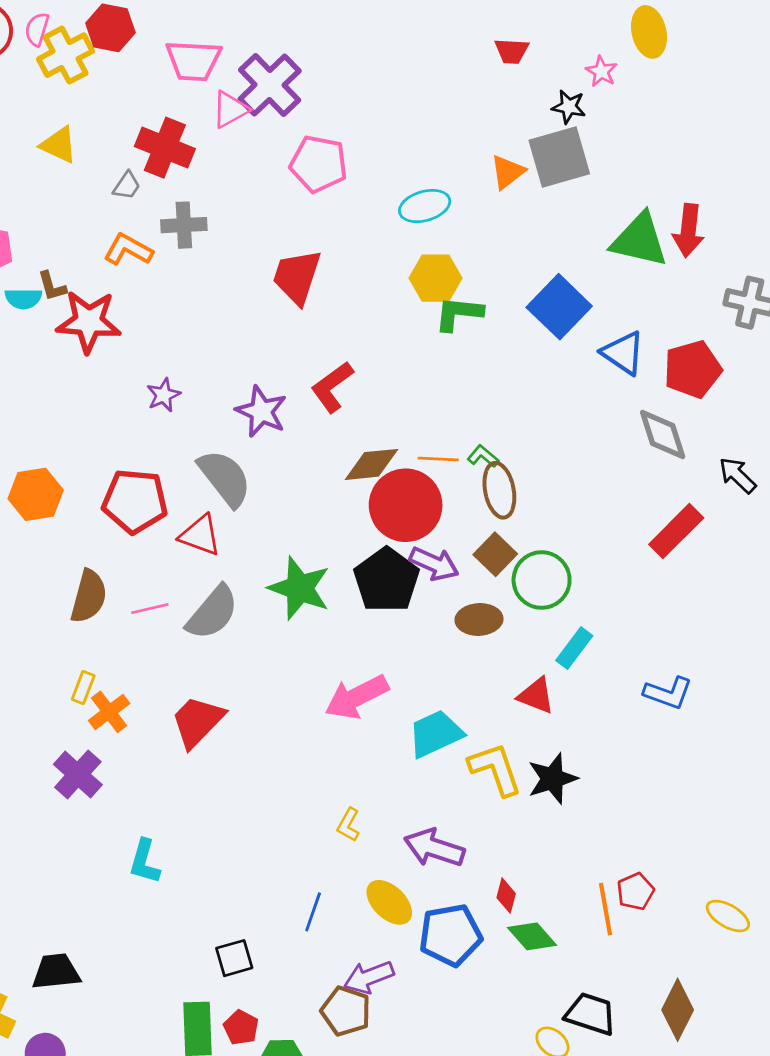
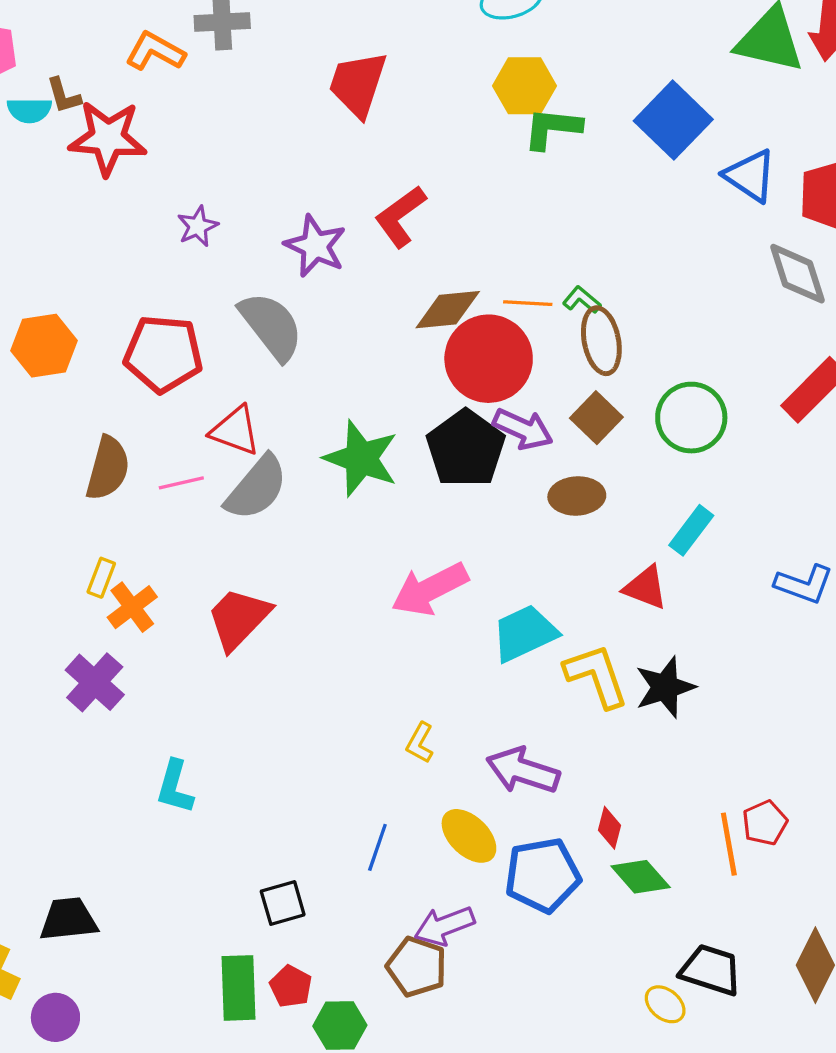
red triangle: (200, 535) -> (235, 431), moved
green circle: (542, 580) -> (691, 418), moved

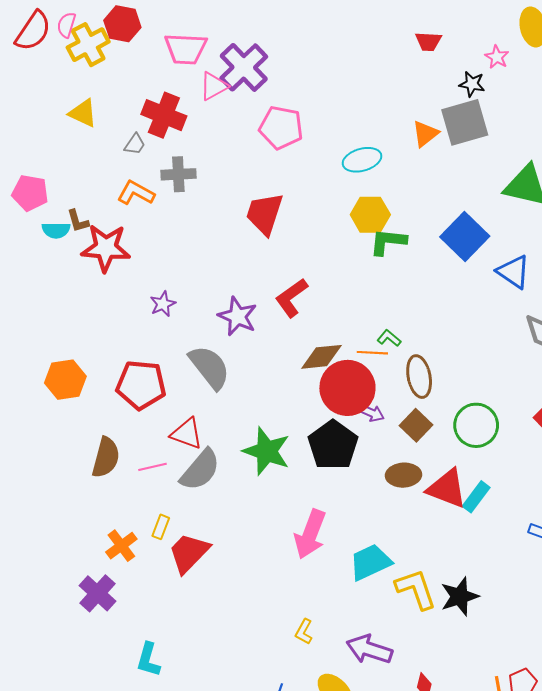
green L-shape: (582, 300) -> (389, 338), moved
purple arrow: (523, 429) -> (371, 413), moved, size x0.7
yellow rectangle: (101, 578) -> (161, 527), moved
red triangle: (645, 588) -> (447, 489), moved, size x1.4
pink arrow: (430, 589) -> (310, 534), turned -42

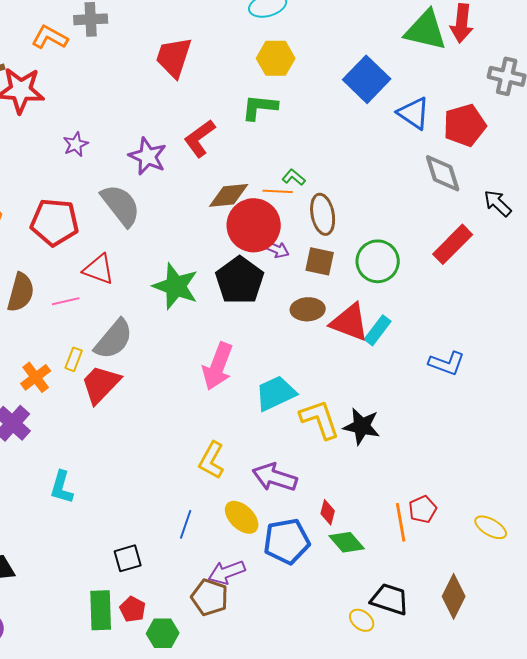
green L-shape: (388, 242) -> (260, 107), moved
brown square: (416, 425) -> (320, 261), turned -32
gray semicircle: (200, 470) -> (114, 339), moved
black star: (460, 596) -> (362, 426), turned 30
yellow L-shape: (304, 632) -> (212, 460), size x1.5

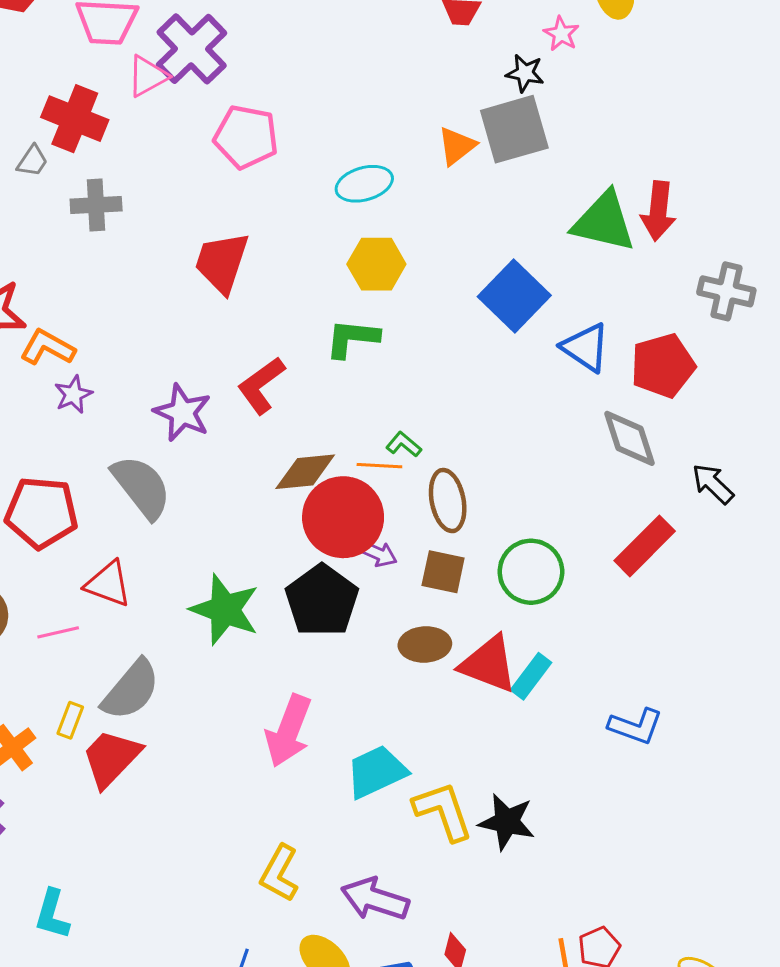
orange L-shape: (50, 37) -> (48, 347), moved

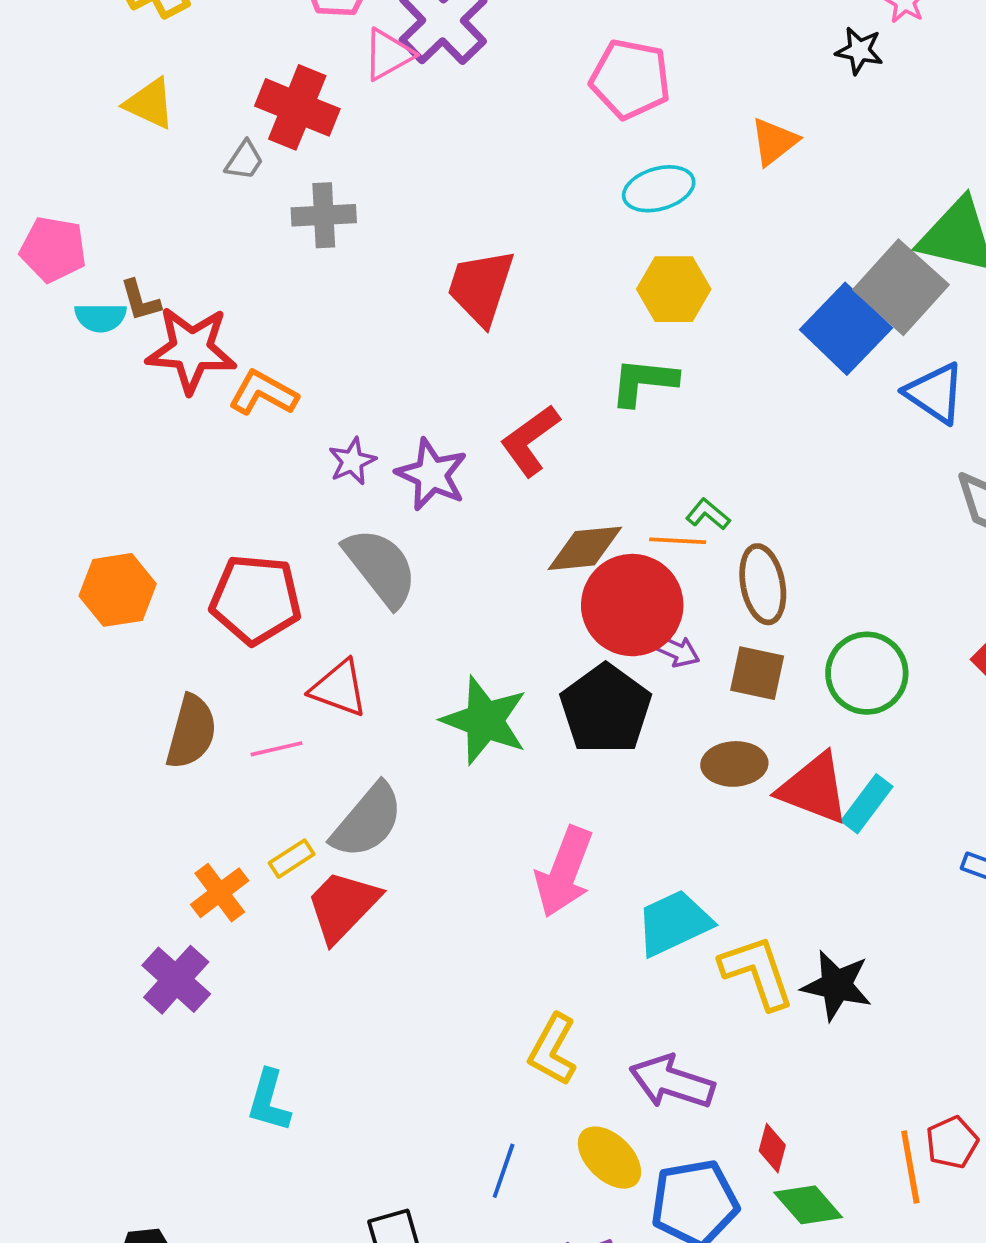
gray square: (514, 129) -> (901, 287), moved, turned -32
pink pentagon: (246, 137) -> (630, 79), moved
purple star: (73, 394) -> (352, 461), moved
yellow rectangle: (70, 720) -> (292, 859), turned 36

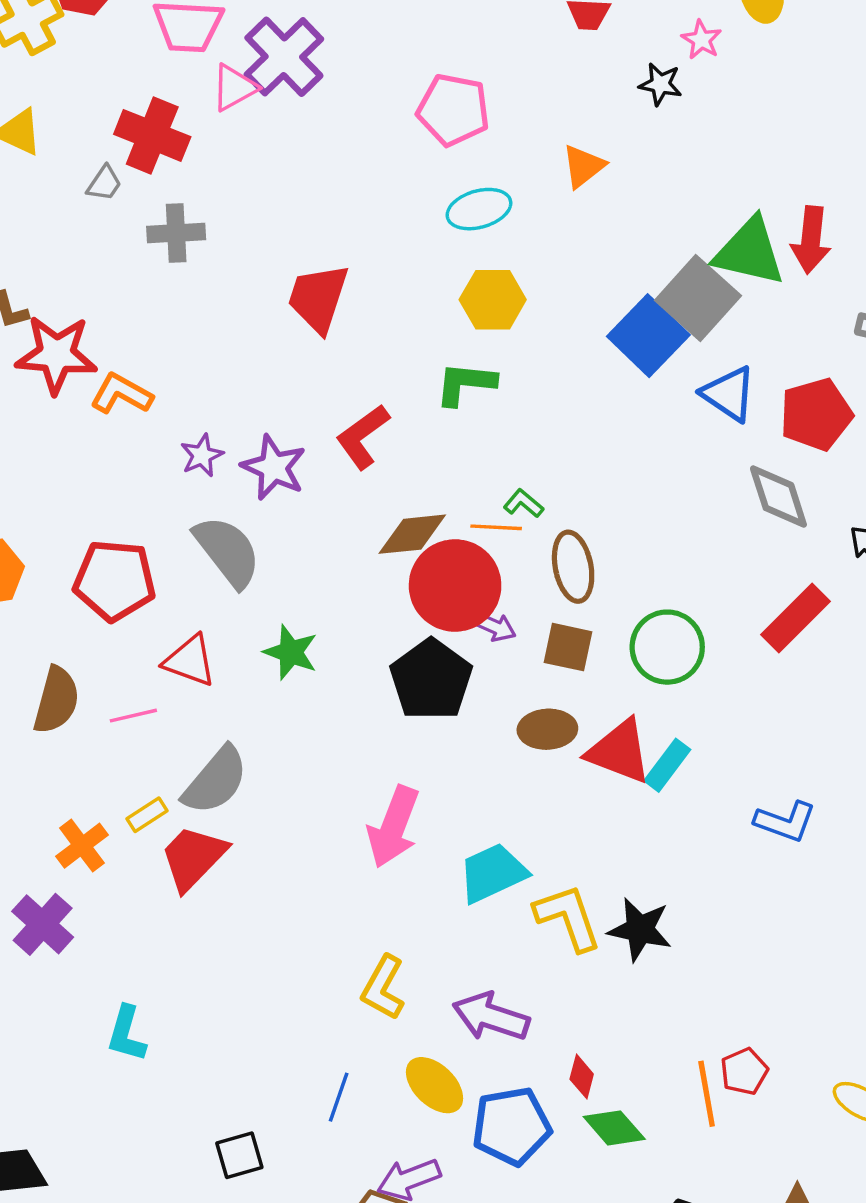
green star: (485, 720) -> (291, 652), moved, size x0.7

